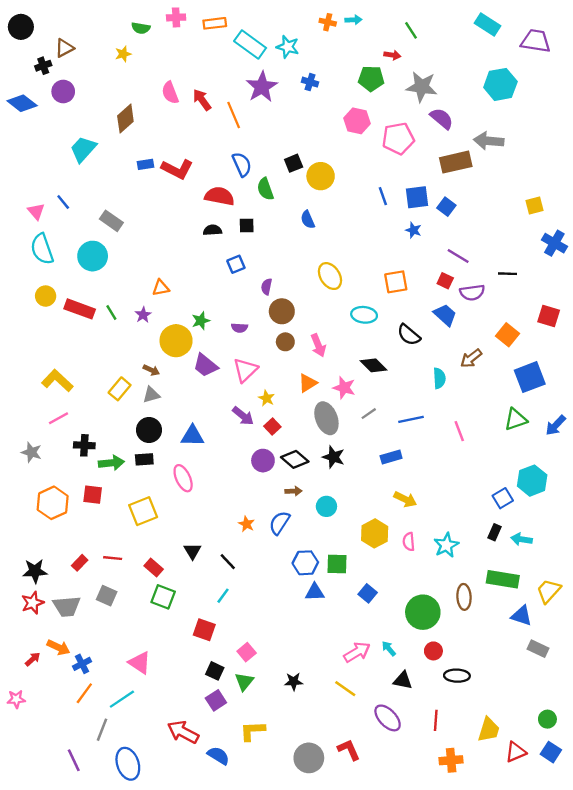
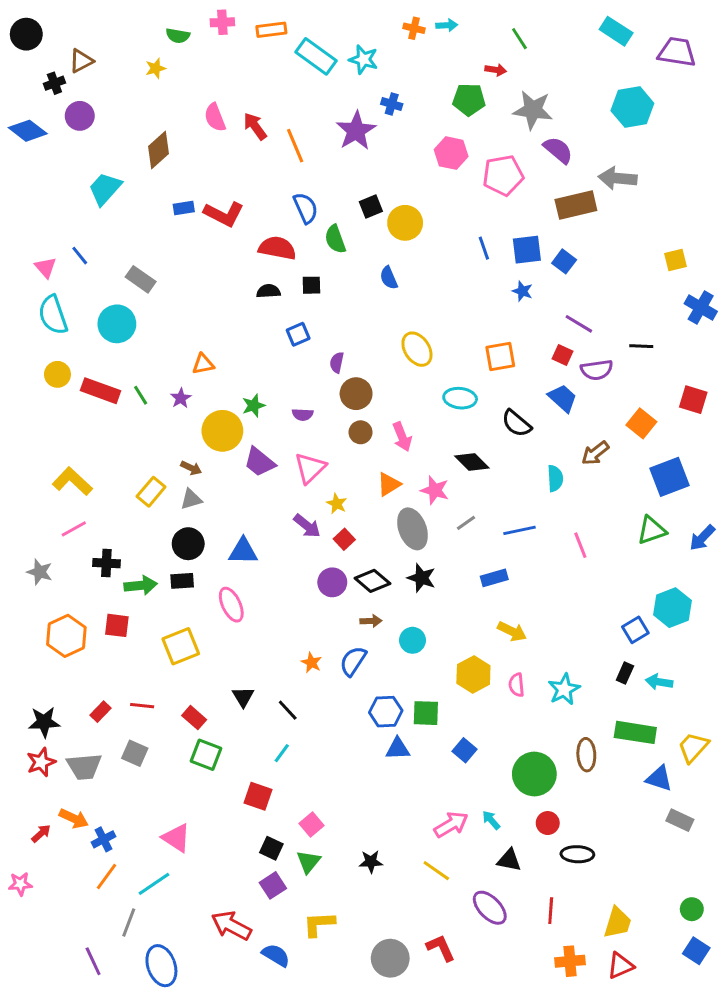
purple star: (262, 87) -> (356, 131), moved
red triangle: (516, 752) -> (620, 966), moved

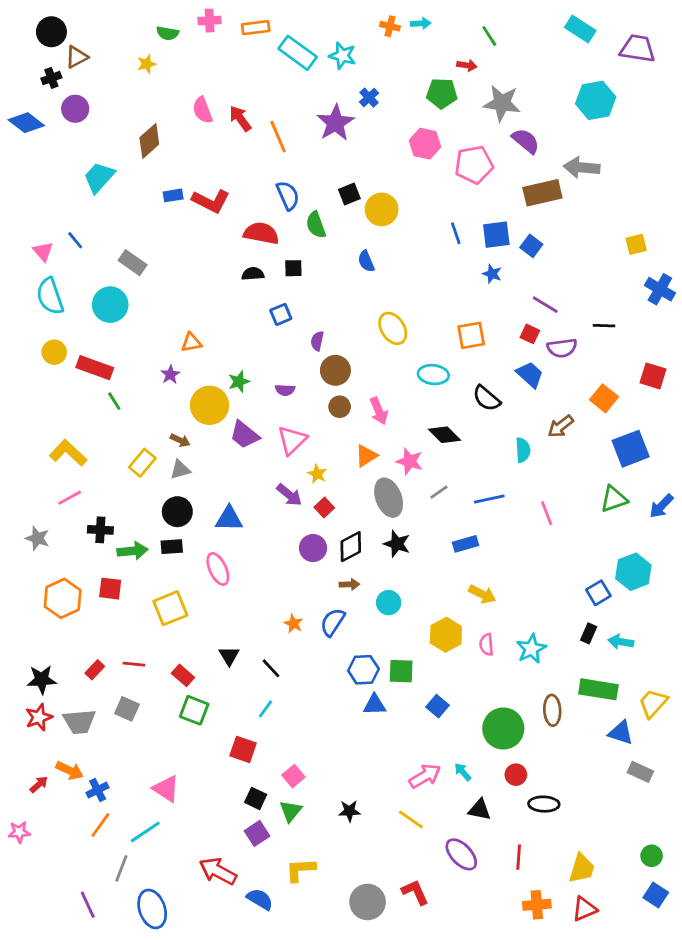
black circle: (26, 34) -> (51, 32), moved
blue cross: (392, 104) -> (369, 98), turned 30
green line: (141, 395) -> (114, 401), moved
black diamond: (372, 581) -> (351, 547), turned -68

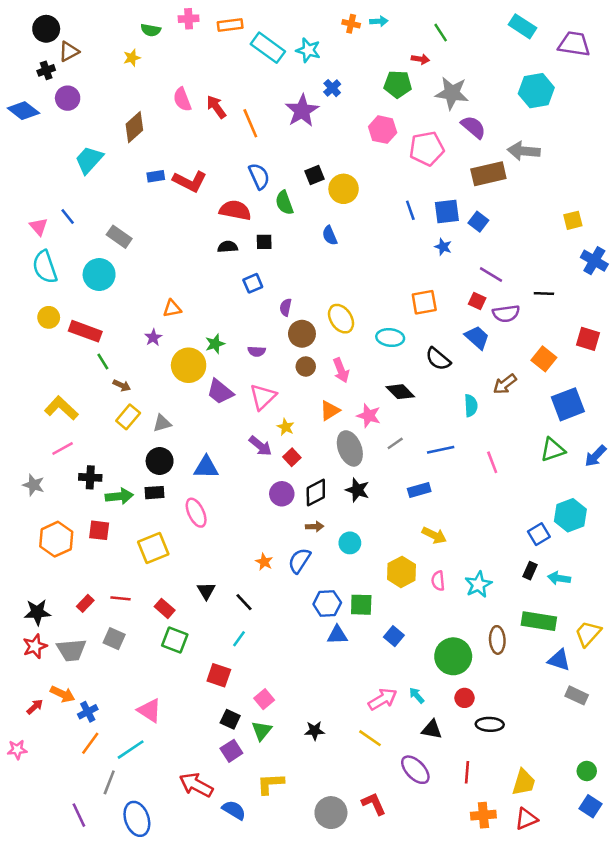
yellow ellipse: (393, 328) -> (341, 319), moved
brown arrow: (180, 440) -> (122, 385), moved

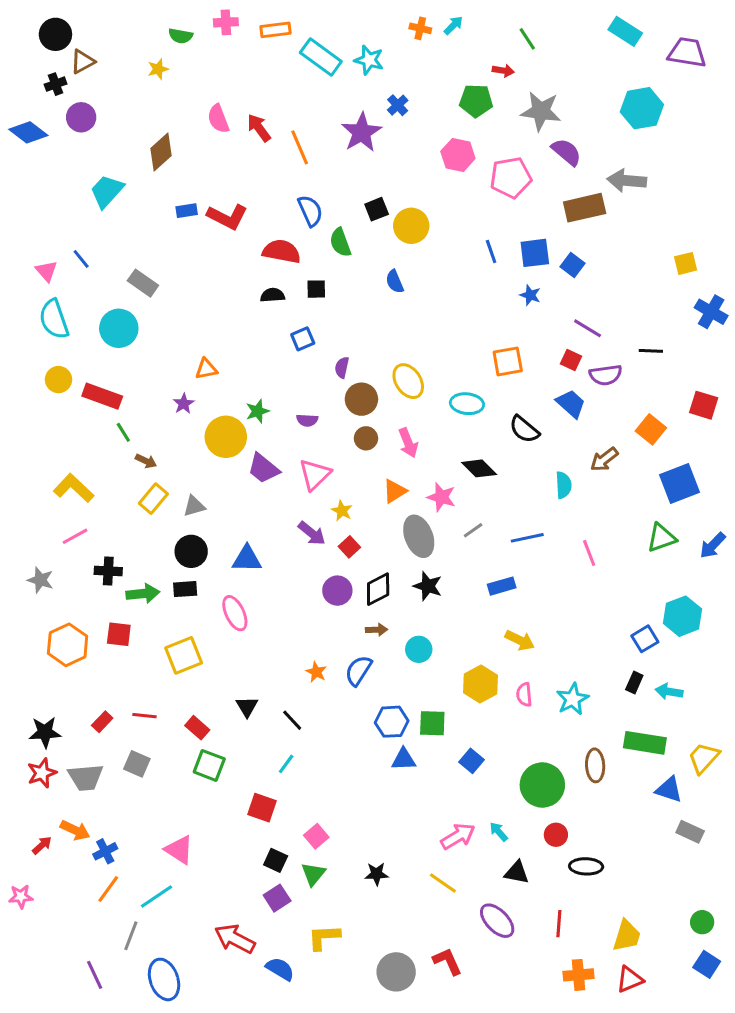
cyan arrow: (379, 21) -> (453, 25), turned -42

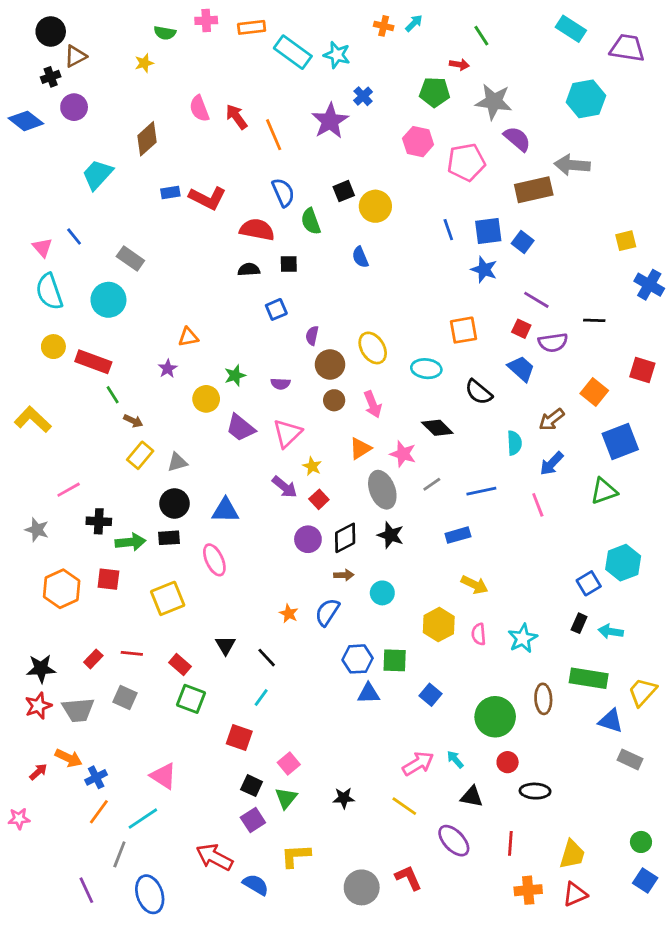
blue star: (530, 295) -> (484, 270), size x1.4
yellow circle: (226, 437) -> (206, 399), size x0.7
yellow L-shape: (74, 488) -> (33, 420), moved
blue arrow: (713, 545) -> (552, 464), moved

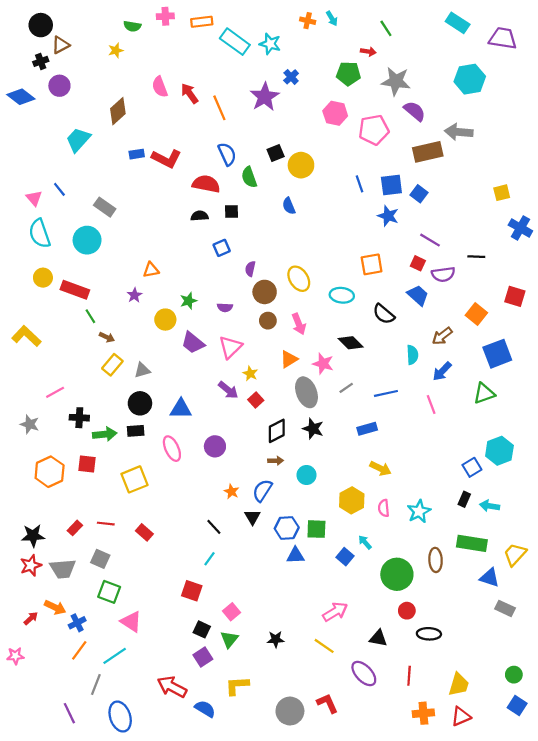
cyan arrow: (414, 23) -> (332, 18), turned 104
purple circle: (308, 539) -> (215, 446), moved
black triangle: (225, 645) -> (252, 517), moved
green square: (191, 699) -> (109, 592), moved
cyan arrow: (455, 759) -> (365, 542), moved

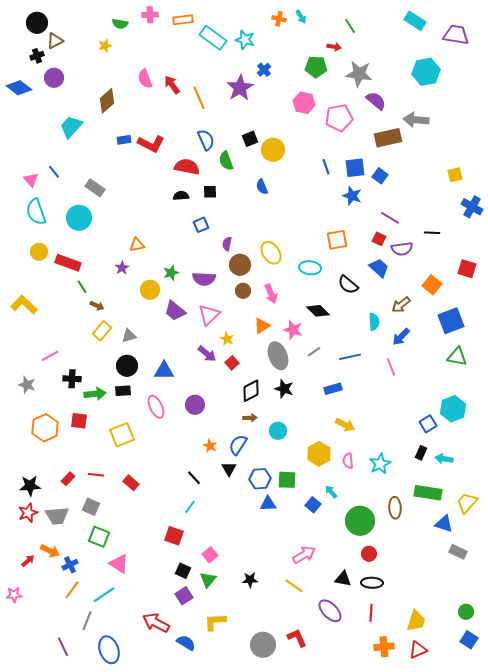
purple semicircle: (225, 307) -> (204, 279), size x1.6
green triangle: (484, 393) -> (457, 357), moved, turned 30
black ellipse: (429, 634) -> (372, 583), moved

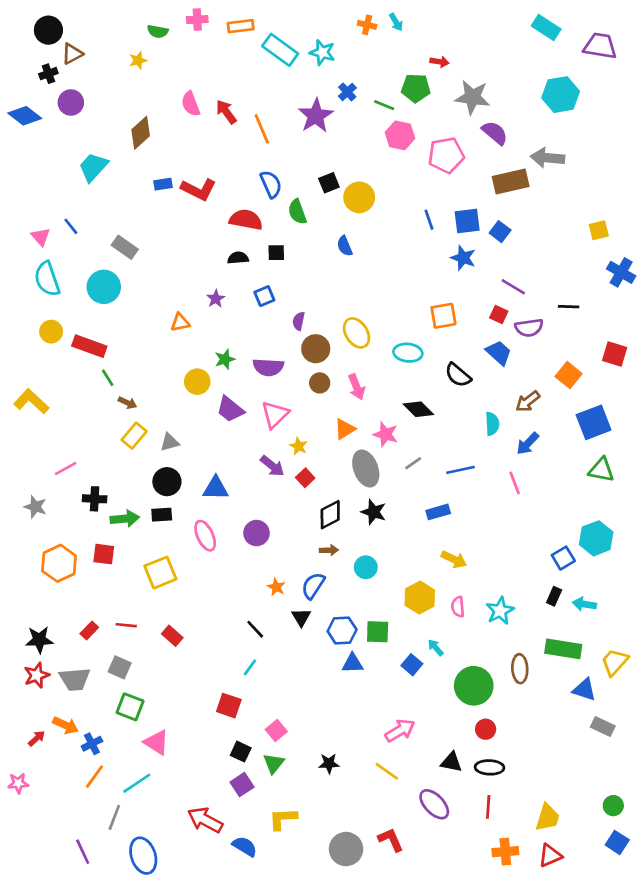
green line: (350, 26) -> (384, 105), moved, turned -35
purple star: (122, 268) -> (216, 299), moved

